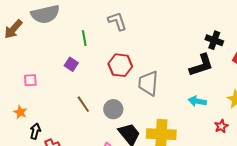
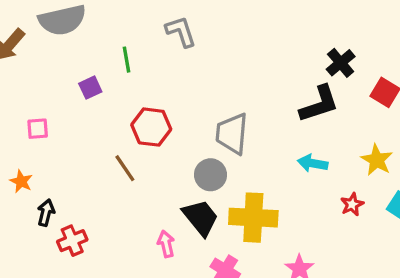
black cross: (214, 40) -> (341, 63), turned 30
purple square: (71, 64) -> (90, 88), moved, turned 32
red hexagon: (120, 65) -> (151, 127), moved
gray circle: (113, 109) -> (211, 175), moved

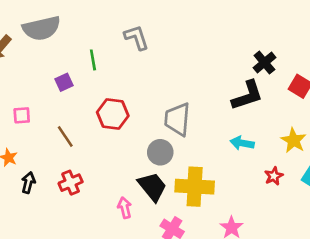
brown line: (125, 168) -> (65, 136), moved
red cross: (72, 241) -> (71, 183), moved

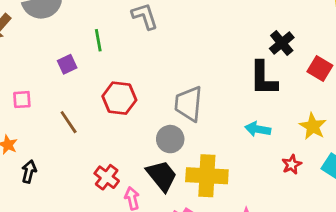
black L-shape: (247, 96) -> (263, 78), turned 108
red cross: (71, 183) -> (107, 177), moved, turned -30

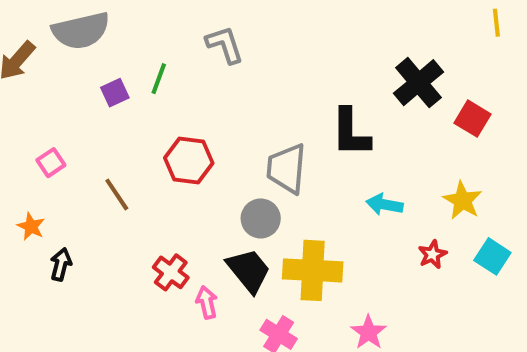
green line: (98, 40) -> (159, 79), turned 30
black cross: (282, 43) -> (418, 83), size x1.4
purple square: (67, 64) -> (115, 93), moved
black L-shape: (263, 78) -> (351, 133), moved
pink square: (22, 100) -> (51, 163), turned -30

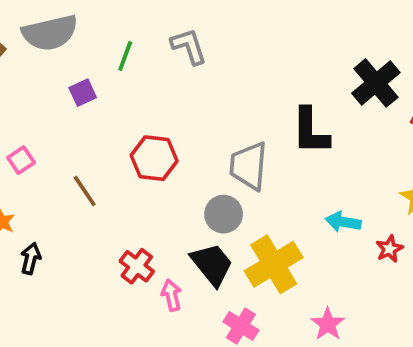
green line: (159, 79) -> (125, 56), moved
cyan arrow: (385, 204) -> (343, 222), moved
yellow cross: (313, 270) -> (274, 264), turned -34

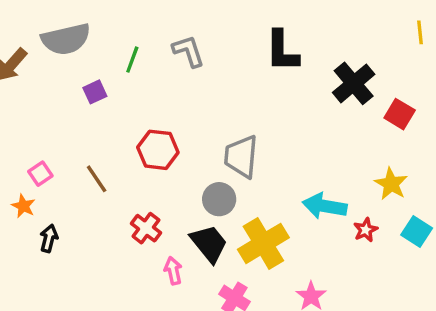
black L-shape: (310, 131) -> (282, 51), moved
pink square: (21, 160) -> (40, 174), moved
cyan arrow: (343, 222) -> (325, 206), size x1.4
red cross: (137, 266) -> (146, 228), moved

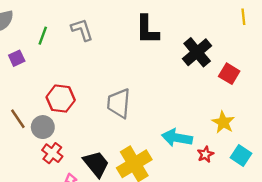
gray circle: (219, 199) -> (43, 127), moved

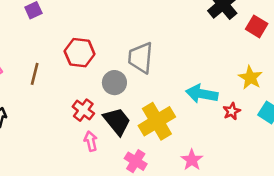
brown line: (18, 119) -> (35, 74), turned 48
gray circle: (43, 127) -> (114, 83), moved
red cross: (52, 153) -> (83, 110), moved

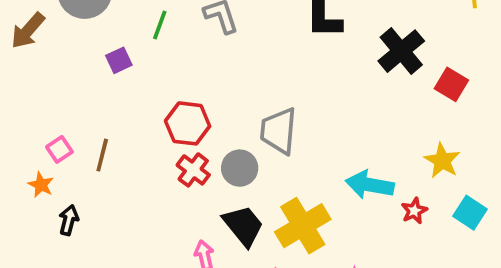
brown line: (35, 74) -> (102, 155), moved
red cross: (83, 110) -> (193, 170), moved

